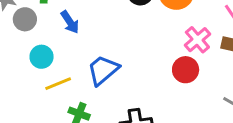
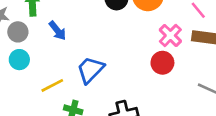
cyan circle: (42, 57) -> (19, 60), moved

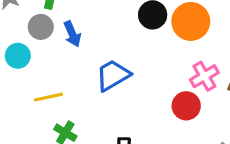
gray circle: (18, 32) -> (41, 27), moved
blue trapezoid: (90, 70) -> (113, 75), moved

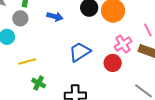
blue arrow: (72, 34) -> (55, 17), moved, turned -49
blue trapezoid: (113, 75) -> (80, 52), moved

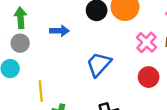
yellow line: (27, 62) -> (41, 91), turned -66
red circle: (113, 63) -> (149, 77), moved

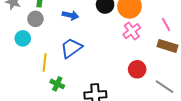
pink cross: (146, 42) -> (132, 31), moved
blue trapezoid: (99, 64) -> (71, 48), moved

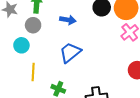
yellow line: (45, 63) -> (33, 72), moved

